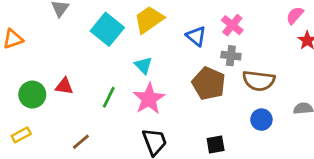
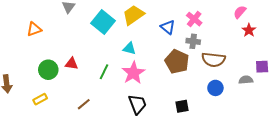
cyan triangle: (143, 65) -> (129, 48), turned -32

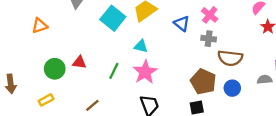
brown pentagon: (177, 62) -> (203, 82), moved

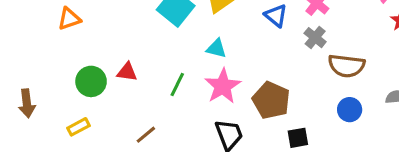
gray cross: (209, 39) -> (315, 38), turned 32
brown pentagon: (203, 82) -> (271, 100), moved

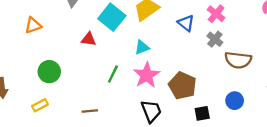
cyan triangle: (216, 49) -> (142, 47), turned -35
red triangle: (127, 72) -> (89, 39), moved
blue circle: (350, 110) -> (235, 101), moved
brown line: (146, 135) -> (90, 111), turned 35

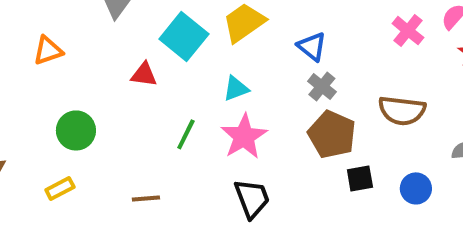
pink cross: (216, 14) -> (408, 31), moved
gray cross: (215, 39) -> (322, 87), moved
brown pentagon: (182, 86) -> (332, 134), moved
blue circle: (235, 101) -> (416, 188), moved
black square: (202, 113) -> (360, 178), moved

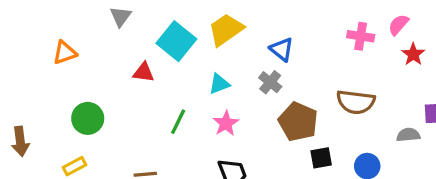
pink cross: (408, 31) -> (361, 36), turned -30
gray cross: (322, 87) -> (270, 82), moved
pink star: (244, 136) -> (226, 123), size x0.7

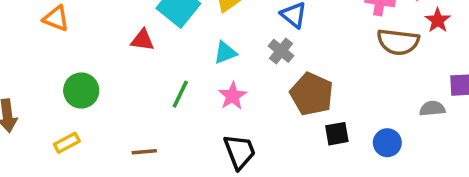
orange triangle: (65, 53) -> (56, 18), turned 40
brown semicircle: (356, 102) -> (398, 42), moved

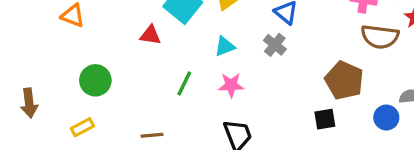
brown pentagon: (312, 94) -> (344, 80), moved
pink star: (232, 96) -> (231, 85), turned 30
blue circle: (387, 143) -> (386, 118), moved

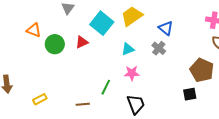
red triangle: (150, 35) -> (82, 42), turned -32
green circle: (95, 80) -> (55, 44), moved
green line: (184, 84) -> (106, 87), moved

